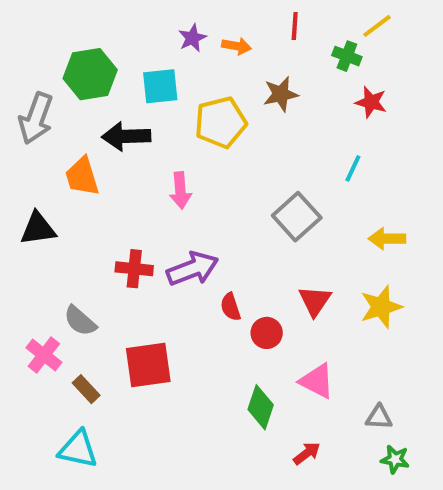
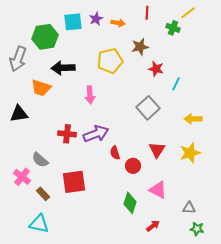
cyan square: (160, 86) -> (73, 22), moved
red star: (371, 102) -> (156, 69), moved
orange trapezoid: (82, 176) -> (41, 88), turned -55

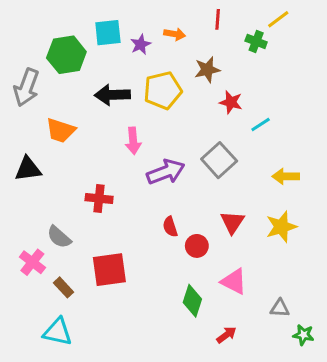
purple star: (96, 19) -> (141, 44), moved
black arrow: (63, 68) -> (112, 95), moved
cyan line: (176, 84) -> (261, 124), turned 32
purple arrow: (96, 134) -> (166, 172), moved
green star: (197, 229) -> (304, 335), moved

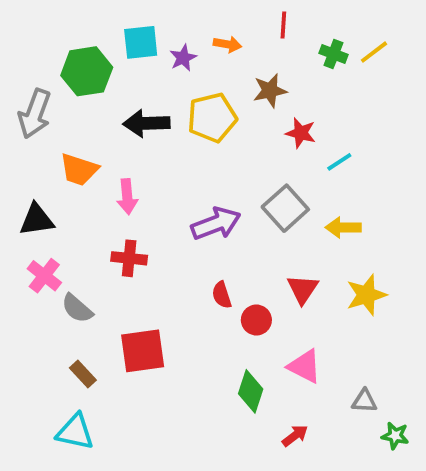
yellow line: (278, 19) -> (374, 52), moved
pink arrow: (133, 141) -> (127, 197), moved
yellow arrow: (286, 176) -> (343, 227), moved
pink cross: (32, 262) -> (44, 276), moved

